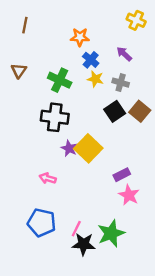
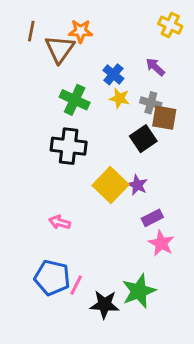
orange star: (80, 37) -> (81, 31), moved
brown triangle: (19, 71) -> (60, 49), moved, size x1.5
brown square: (140, 111) -> (164, 118), moved, turned -30
purple star: (69, 148) -> (137, 185), moved
pink line: (76, 229) -> (76, 285), moved

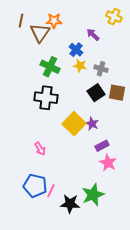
purple arrow: (155, 67) -> (93, 35), moved
brown square: (164, 118) -> (117, 93), moved
pink arrow: (60, 222) -> (40, 149), turned -136

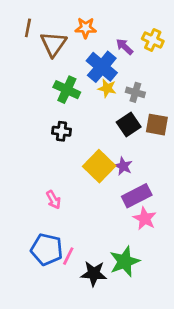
yellow cross: (114, 17) -> (153, 40), moved
orange star: (54, 21) -> (86, 28), moved
blue cross: (76, 50) -> (102, 67), size x1.6
black cross: (46, 98) -> (61, 131), size x0.6
purple rectangle: (102, 146) -> (137, 196), size x1.5

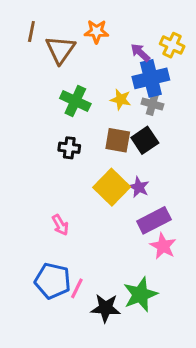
blue cross: (102, 67) -> (151, 78), moved, turned 36
brown square: (157, 125) -> (118, 140), moved

